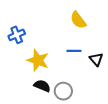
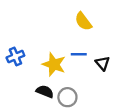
blue cross: (17, 35) -> (15, 56), moved
yellow star: (38, 60) -> (54, 64), moved

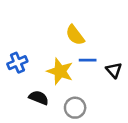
yellow semicircle: (83, 21) -> (75, 35), moved
black semicircle: (45, 92) -> (39, 98), moved

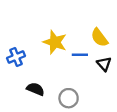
yellow semicircle: (75, 35) -> (99, 38), moved
yellow star: (60, 71) -> (55, 42), moved

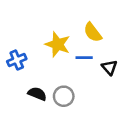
yellow semicircle: (99, 38) -> (93, 32), moved
gray circle: (69, 98) -> (64, 96), moved

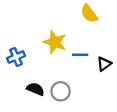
yellow semicircle: (93, 32) -> (89, 14), moved
black triangle: (109, 67) -> (104, 64), turned 35

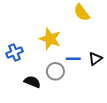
blue line: (80, 55) -> (73, 59), moved
gray circle: (61, 91) -> (55, 71), moved

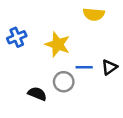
yellow semicircle: (82, 13) -> (94, 14), turned -48
blue cross: (14, 52) -> (17, 37), moved

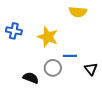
blue cross: (17, 37) -> (14, 31), turned 35
black triangle: (109, 67) -> (91, 69), moved, turned -32

